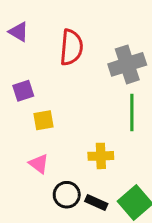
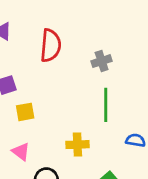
gray cross: (127, 64) -> (102, 61), size x0.6

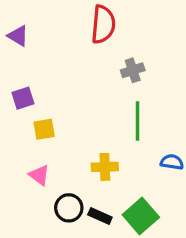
red semicircle: (51, 45) -> (103, 24), moved

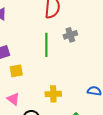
green line: (138, 121) -> (46, 45), moved

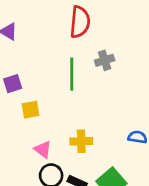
pink triangle: (13, 99) -> (43, 149), moved

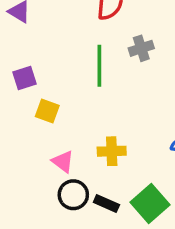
yellow square: (31, 110) -> (47, 111), turned 30

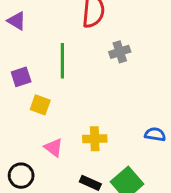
green line: (99, 66) -> (62, 61), moved
black circle: (73, 195) -> (21, 176), moved

